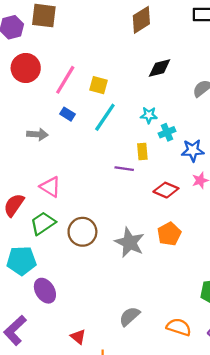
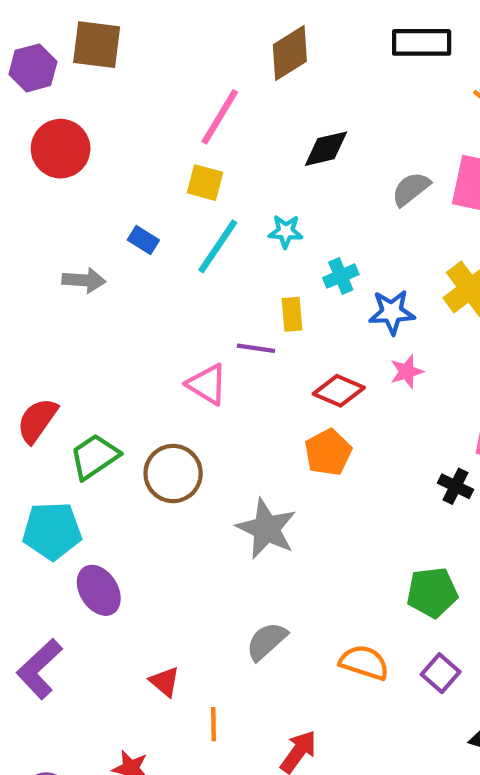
pink line: (65, 80) -> (220, 117), moved
cyan star: (149, 115) -> (286, 231), moved
pink triangle: (50, 187) -> (207, 384), moved
orange pentagon: (169, 234) -> (328, 452), moved
gray star: (130, 242) -> (267, 529), moved

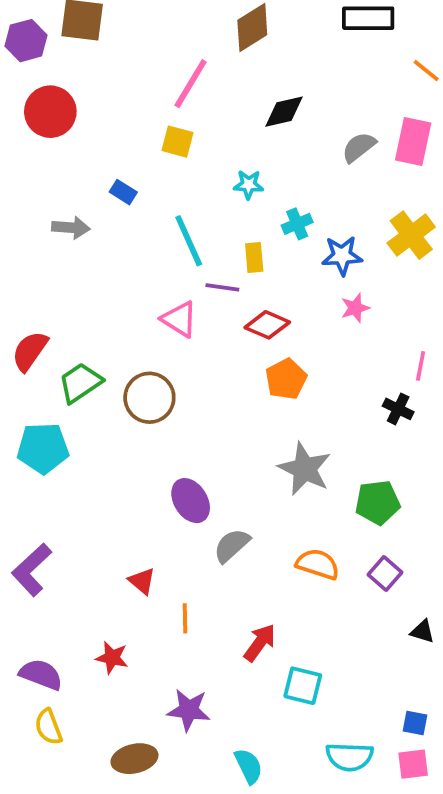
cyan line: (218, 246) -> (189, 241), moved, turned -58
red diamond: (339, 391) -> (267, 325), moved
gray star: (267, 529) -> (305, 469), moved
purple ellipse: (99, 590) -> (191, 501), moved

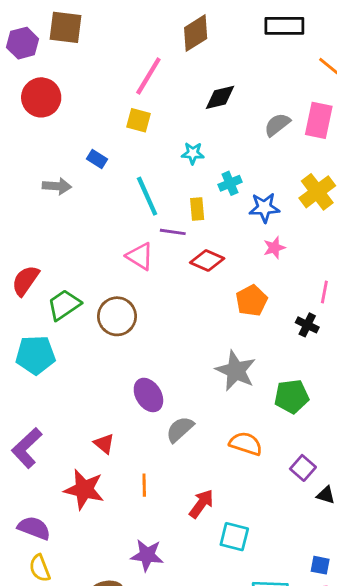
orange pentagon: (286, 379) -> (251, 301), moved
purple square: (385, 573) -> (303, 468), moved
red triangle: (142, 581) -> (104, 444), moved
red star: (112, 658) -> (84, 489), moved, size x1.6

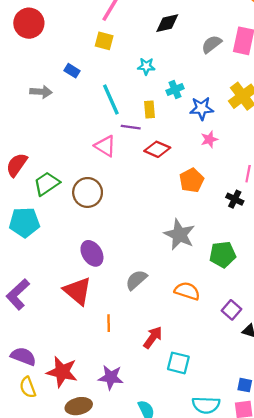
purple ellipse: (148, 395) -> (92, 253), moved
red triangle: (104, 444) -> (78, 291), size x1.8
red star: (84, 489) -> (62, 372), moved

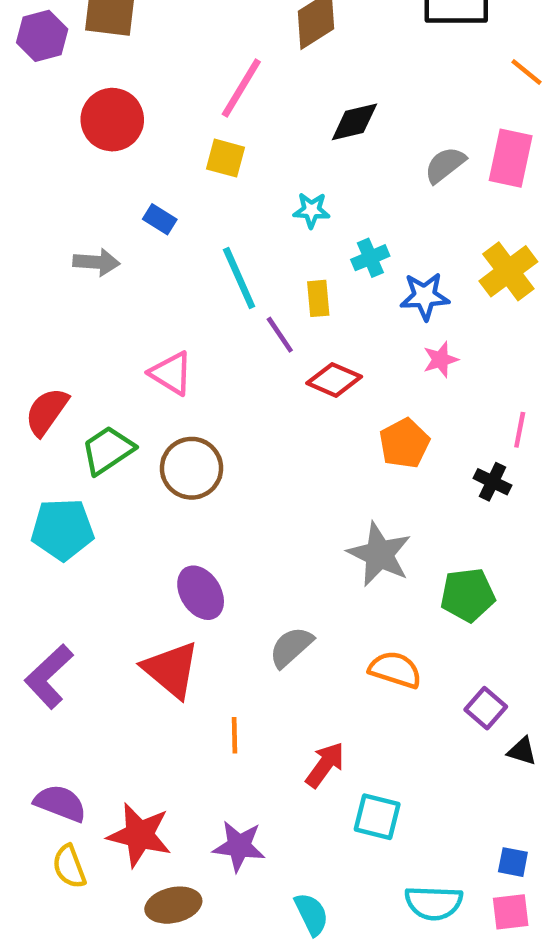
red circle: (29, 23) -> (112, 120), moved
purple line: (131, 127) -> (280, 335), turned 48
pink triangle: (105, 146) -> (171, 373), moved

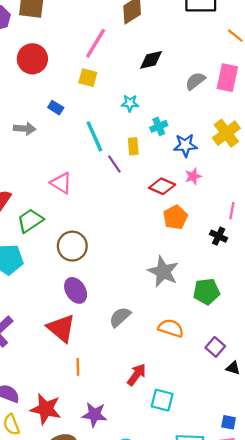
red diamond: (334, 380) -> (162, 186), moved
brown circle: (191, 468) -> (72, 246), moved
orange line: (234, 735) -> (78, 367), moved

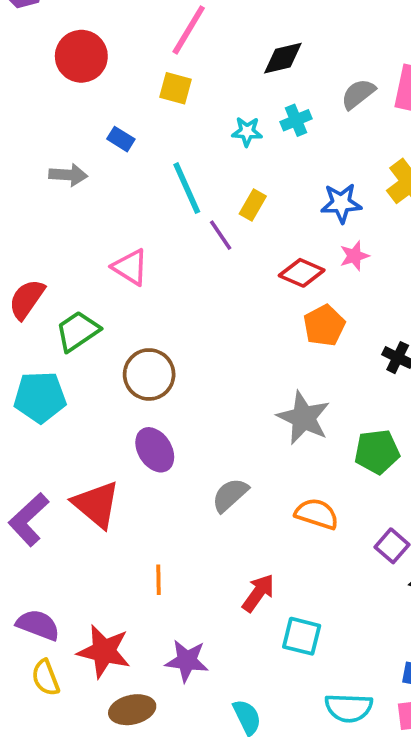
cyan cross: (159, 126) -> (296, 120), moved
yellow rectangle: (133, 146) -> (253, 205), turned 35
red triangle: (61, 328) -> (96, 504), moved

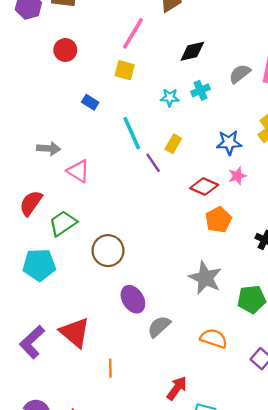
red circle: (81, 56) -> (65, 50), size x0.7
gray arrow: (68, 175) -> (49, 149), moved
pink triangle: (130, 267) -> (78, 171), moved
purple ellipse: (155, 450) -> (133, 299), moved
orange line: (159, 580) -> (110, 368), moved

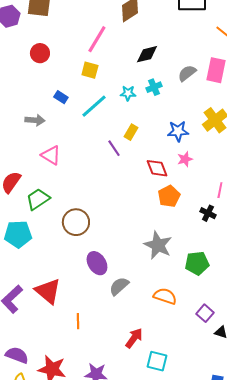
cyan line: (132, 133) -> (94, 106), moved, turned 72
gray arrow: (49, 149) -> (35, 120), moved
red diamond: (204, 187) -> (157, 168), turned 45

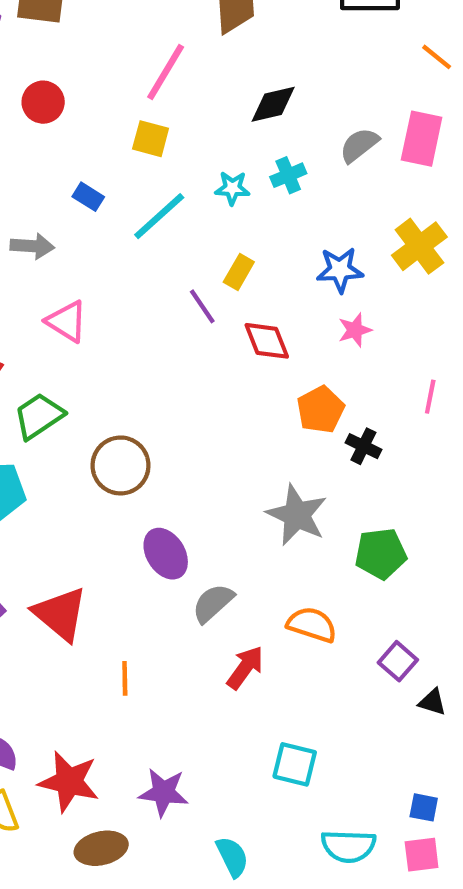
red diamond: (157, 168) -> (267, 341), moved
black cross: (208, 213) -> (363, 446), moved
red arrow: (134, 338) -> (245, 668), moved

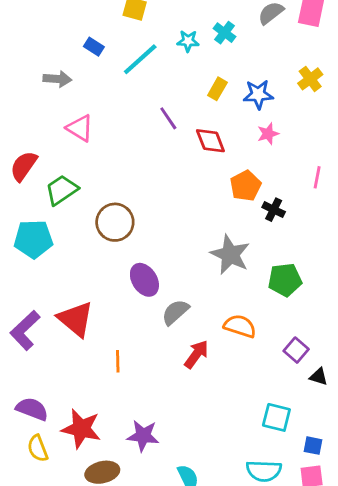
cyan cross: (288, 175) -> (224, 33), turned -30
yellow cross: (419, 246) -> (310, 79), size x0.7
yellow rectangle: (239, 272) -> (217, 89), moved
cyan square: (295, 764) -> (276, 417), moved

